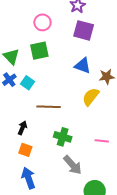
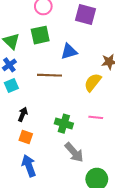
blue triangle: (83, 66) -> (69, 52), moved, turned -36
cyan square: (27, 83) -> (11, 85), moved, turned 32
brown line: (49, 107) -> (49, 75), moved
pink line: (102, 141) -> (96, 117), moved

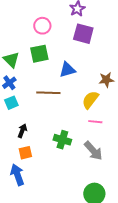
pink line: (96, 117) -> (95, 122), moved
orange square: (26, 137) -> (25, 153), turned -32
gray arrow: (74, 152) -> (93, 151), moved
blue arrow: (29, 166) -> (17, 175), moved

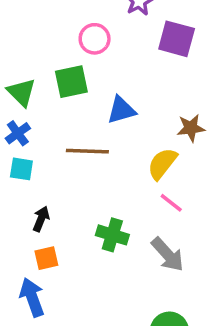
pink circle: (42, 26) -> (95, 39), moved
purple square: (83, 34) -> (177, 39), moved
cyan square: (11, 103) -> (21, 169), turned 32
pink line: (95, 122) -> (171, 203), turned 32

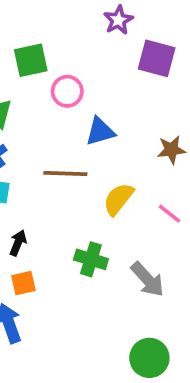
pink circle: (95, 39) -> (67, 91), moved
green square: (71, 82) -> (31, 60), moved
yellow semicircle: (162, 164) -> (118, 199), moved
pink line: (171, 203) -> (169, 214), moved

